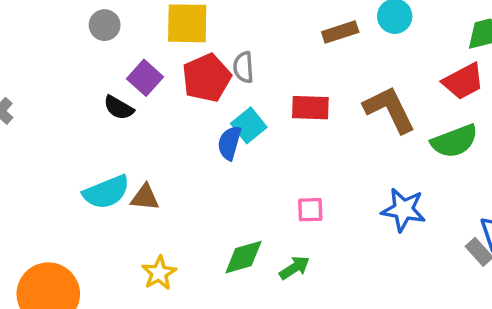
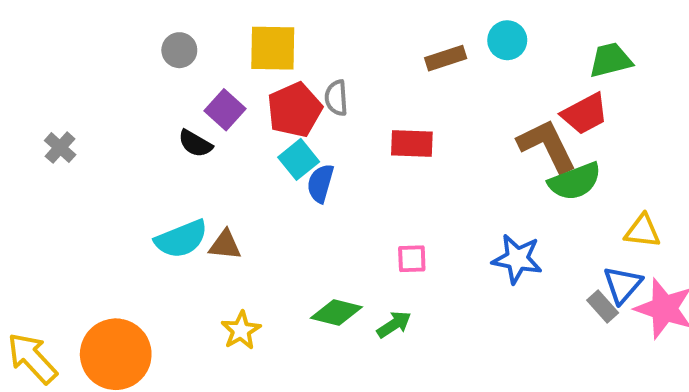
brown L-shape: (389, 109) -> (547, 146), moved
cyan square: (249, 125) -> (299, 159), moved
green diamond: (243, 257) -> (336, 313), turned 30

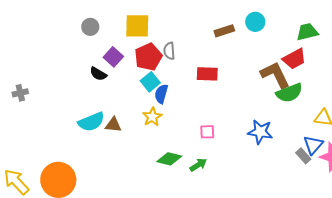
gray cross: (60, 148) -> (20, 93), moved, turned 35
yellow star: (241, 330) -> (152, 117), moved

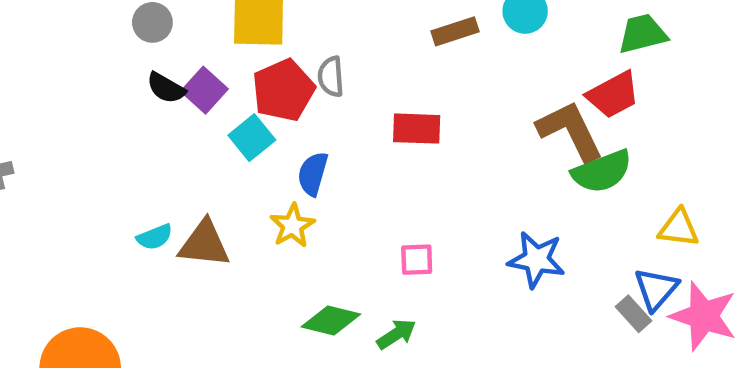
black semicircle: (98, 74) -> (166, 88), moved
cyan square: (150, 82) -> (252, 138), moved
cyan semicircle: (91, 122) -> (155, 237), size x0.6
brown triangle: (113, 125) -> (204, 244), size x1.4

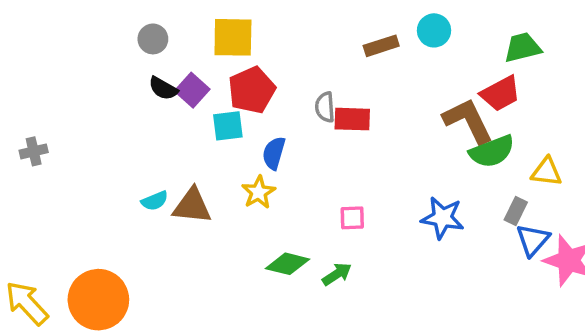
gray semicircle: (331, 77) -> (325, 107), moved
cyan square: (252, 138) -> (228, 126), turned 32
yellow triangle: (679, 228) -> (546, 172), moved
gray rectangle: (634, 314) -> (516, 211), moved, turned 68

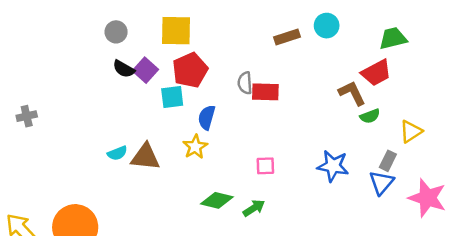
brown L-shape: (468, 121) -> (352, 93), size x0.7
green semicircle: (492, 151) -> (370, 116), size x0.6
yellow triangle: (546, 172) -> (411, 131), turned -40
blue triangle: (533, 240) -> (381, 182), moved

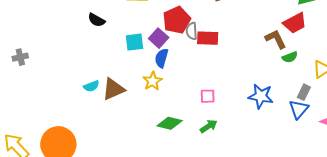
purple square: (145, 70) -> (159, 38), moved
red pentagon: (190, 70) -> (177, 20), moved
brown triangle: (145, 157) -> (113, 89), turned -30
green arrow: (254, 208) -> (209, 126), moved

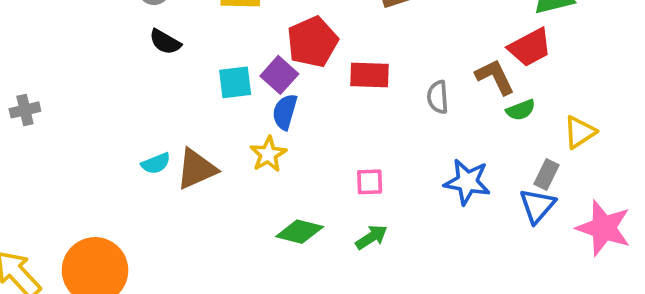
gray semicircle: (192, 31) -> (438, 97), moved

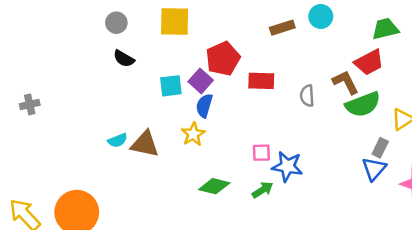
green semicircle: (521, 110) -> (363, 104), size x1.8
brown triangle: (196, 169) -> (145, 144), turned 36
blue star: (467, 182) -> (287, 166), moved

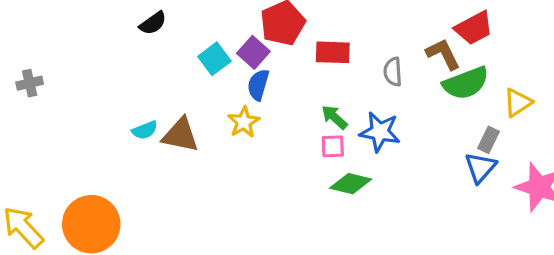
black semicircle: (124, 59) -> (153, 23), turned -65
cyan square: (171, 86) -> (214, 59), turned -30
blue star: (287, 166) -> (380, 132), moved
green diamond: (214, 186) -> (351, 184), moved
green arrow: (263, 190) -> (334, 117), moved, turned -105

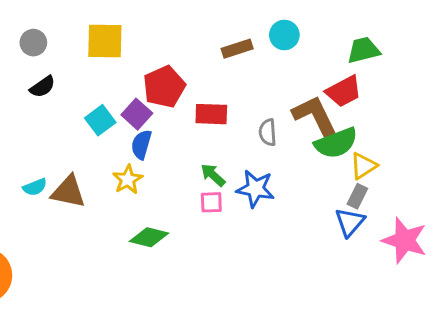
brown L-shape: (443, 54) -> (315, 116), size x1.4
yellow triangle: (518, 103) -> (363, 166), moved
green diamond: (351, 184) -> (149, 237), moved

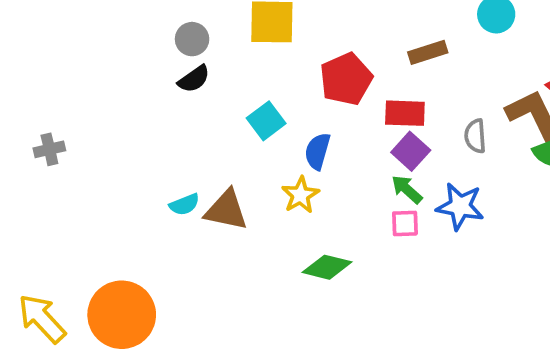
gray circle: (33, 43) -> (192, 39), moved
brown rectangle: (237, 49) -> (428, 52), moved
purple square: (137, 114) -> (411, 151), moved

